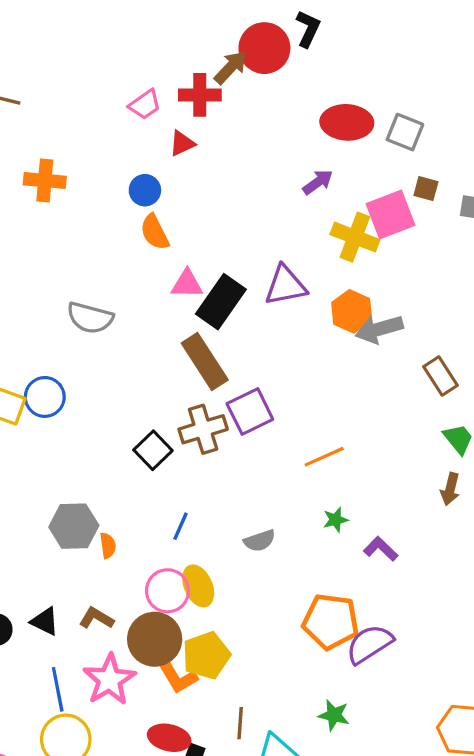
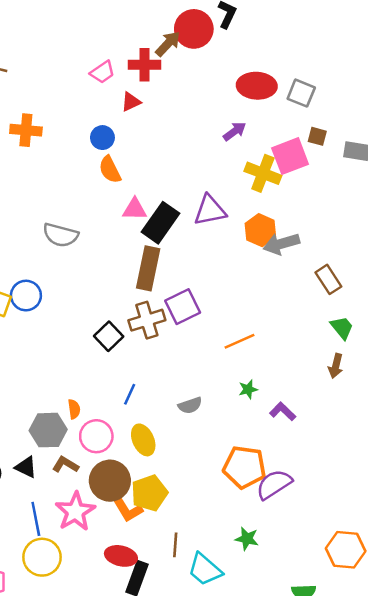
brown rectangle: (205, 361) -> (148, 268), turned 45
gray hexagon: (74, 526) -> (48, 430), moved
pink circle: (168, 591) -> (96, 436), moved

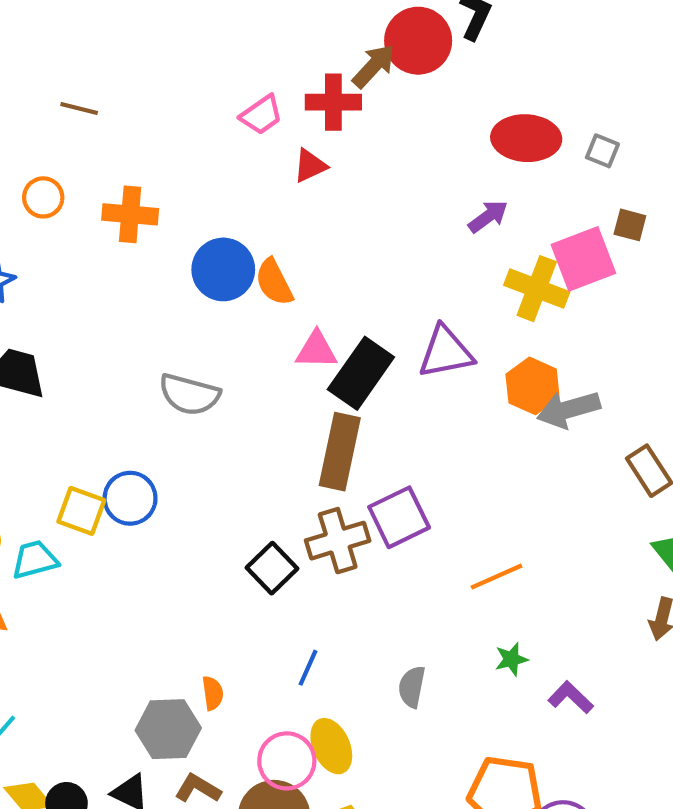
gray square: (301, 93) -> (602, 151), size x0.7
blue circle: (102, 138) -> (223, 269), moved, size x1.5
gray semicircle: (190, 405) -> (412, 687), turned 120
pink circle: (96, 436) -> (287, 761), moved

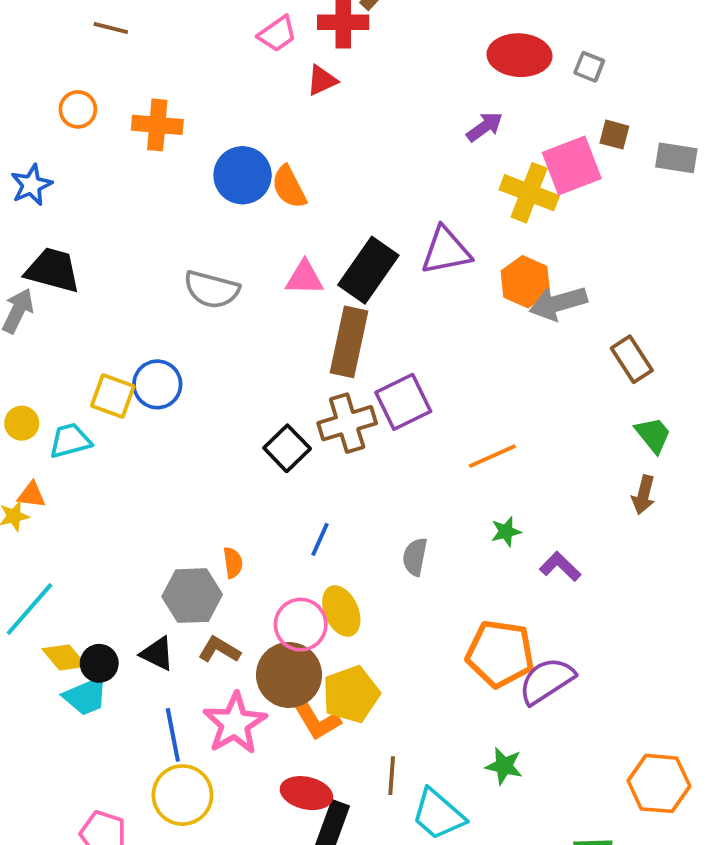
pink triangle: (316, 350) -> (304, 278), moved

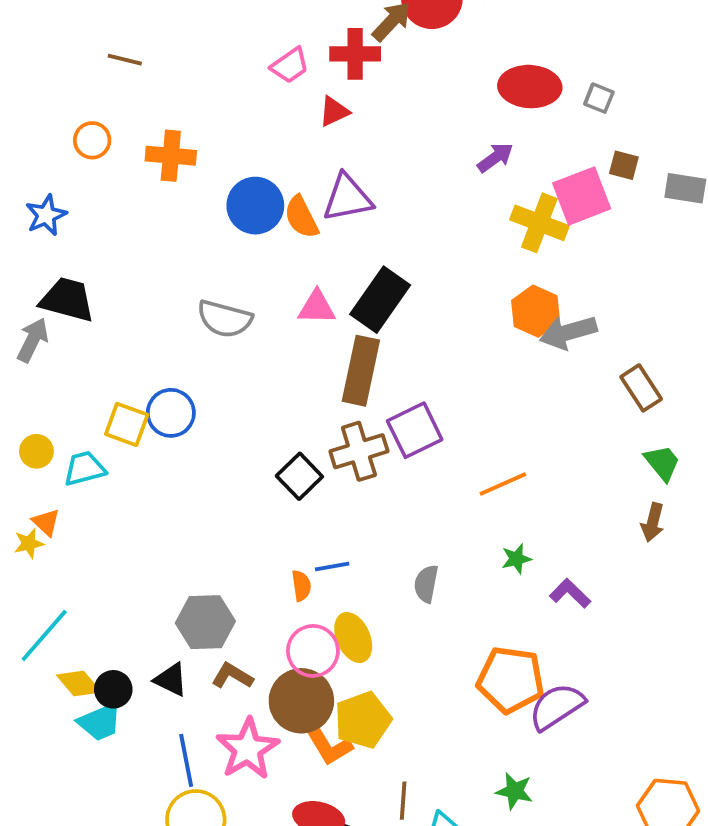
purple triangle: (446, 251) -> (347, 198), moved
orange triangle: (31, 495) -> (46, 522), turned 36
blue line: (320, 539) -> (332, 566), turned 56
orange semicircle: (233, 563) -> (301, 586), moved

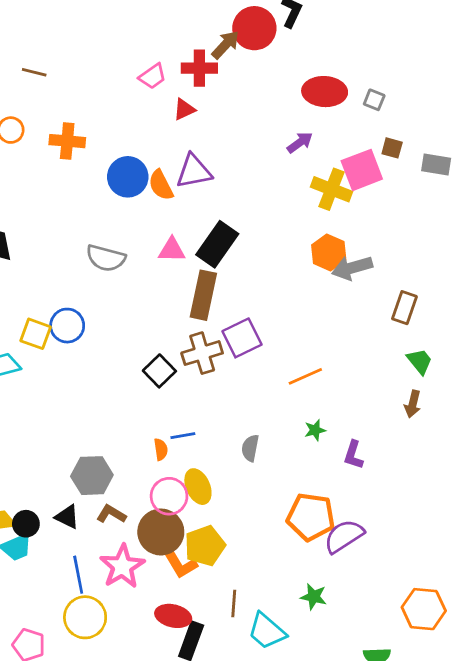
brown rectangle: (641, 388) -> (404, 308), turned 52
purple L-shape: (570, 593) -> (354, 455), turned -116

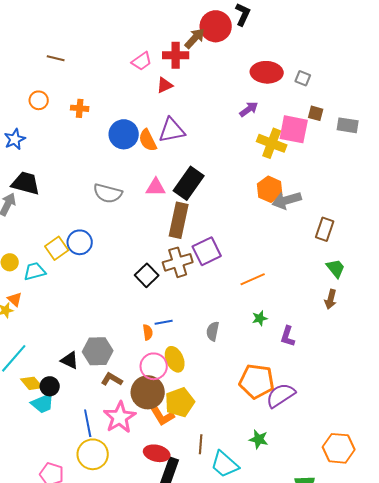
orange cross: (67, 141) -> (80, 108), size x0.7
pink square: (362, 170) -> (294, 129), turned 32
yellow square: (36, 334) -> (57, 248), turned 35
black triangle: (67, 517) -> (70, 360), moved

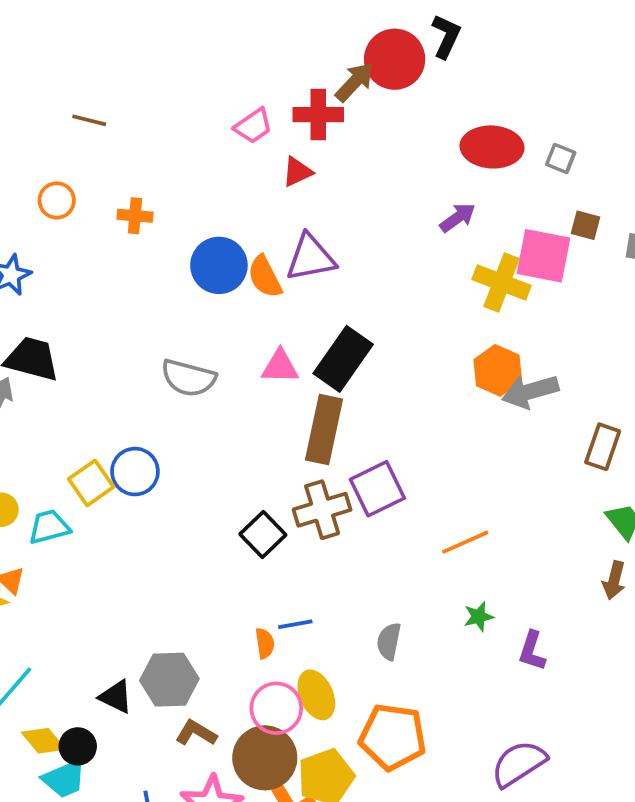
orange pentagon: (257, 381) -> (393, 737), moved

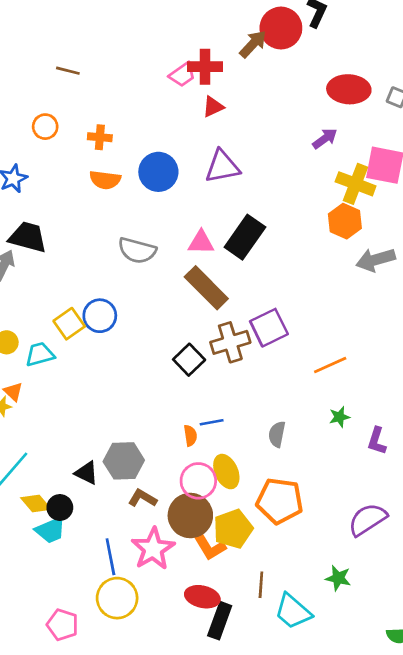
red cross: (318, 115) -> (205, 67), moved
orange semicircle: (265, 277) -> (105, 180), moved, turned -56
orange hexagon: (498, 370) -> (345, 221), moved
brown rectangle: (324, 430) -> (206, 288), moved, turned -57

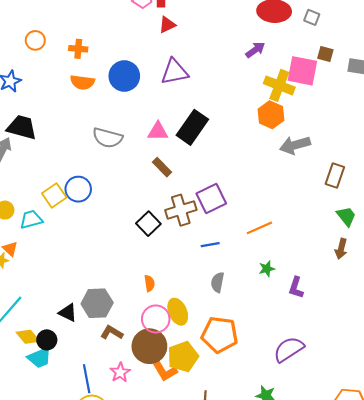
brown rectangle: (206, 288) -> (162, 167), size x0.6
blue line: (212, 422) -> (210, 245), moved
pink star: (153, 549) -> (120, 372), size x0.6

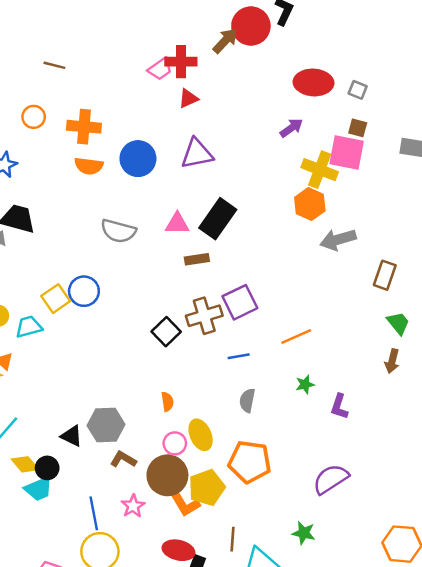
orange cross: (78, 49) -> (84, 127), size x1.5
brown square: (325, 54) -> (358, 128), moved
brown rectangle: (162, 167) -> (197, 259), moved, turned -54
pink circle: (156, 319) -> (175, 443), size x0.7

